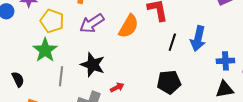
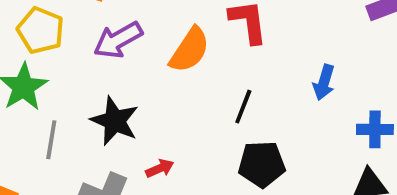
blue arrow: (198, 39) -> (324, 82), size x0.7
black line: (172, 42) -> (243, 107), moved

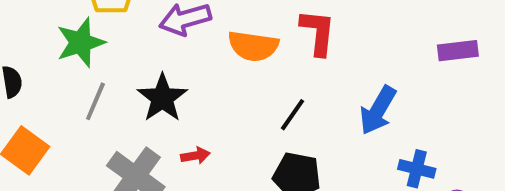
orange semicircle: (190, 50) -> (253, 46), turned 51
blue arrow: (324, 82) -> (378, 110), size x1.4

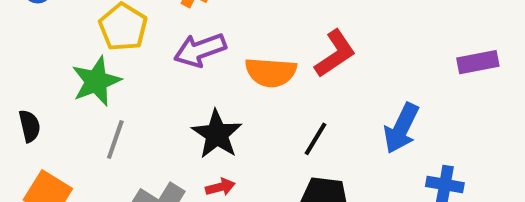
red L-shape: (318, 32) -> (335, 54), turned 54
black star: (162, 98) -> (217, 134), moved

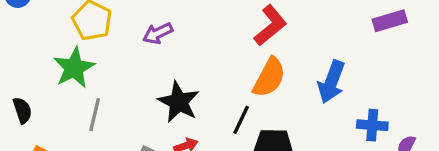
purple arrow: (200, 50) -> (158, 33), size x0.7
orange semicircle: (271, 72) -> (269, 78), moved, turned -60
black line: (316, 139) -> (241, 120), moved

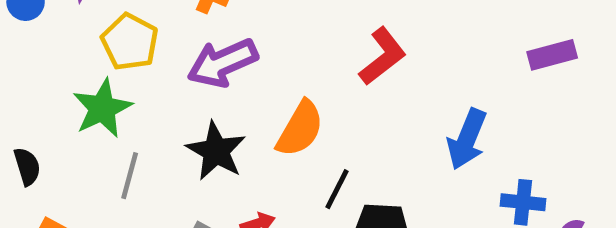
purple arrow: (158, 33) -> (222, 63), size x1.6
orange semicircle: (269, 78) -> (300, 129), moved
black star: (179, 102) -> (216, 151), moved

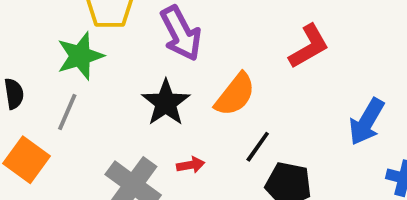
purple arrow: (222, 63) -> (181, 33), turned -102
gray line: (130, 176) -> (67, 112), moved

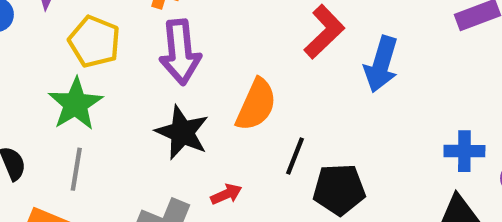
purple arrow: (181, 33) -> (180, 52), turned 36
blue arrow: (367, 122) -> (381, 64), moved

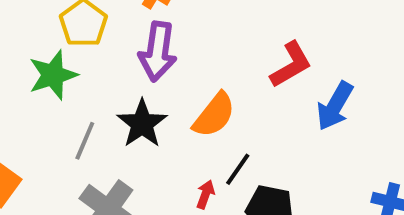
gray line: (76, 169) -> (85, 141), moved
red arrow: (226, 194) -> (205, 194), moved, turned -60

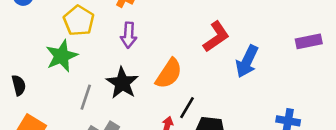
purple arrow: (158, 51) -> (129, 35), size x0.7

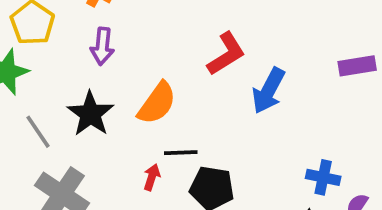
gray line: (86, 97) -> (38, 132), turned -55
black line: (187, 108) -> (181, 153), turned 55

